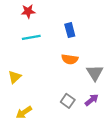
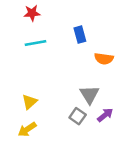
orange semicircle: (70, 59) -> (104, 59), moved
gray triangle: (95, 73) -> (90, 95), moved
yellow triangle: (15, 77) -> (30, 102), moved

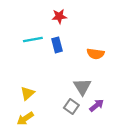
red star: (32, 13) -> (59, 16), moved
blue rectangle: (80, 35) -> (57, 45), moved

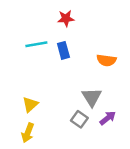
yellow arrow: (25, 119) -> (28, 133), turned -35

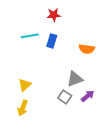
blue rectangle: (63, 50) -> (52, 41), turned 32
gray triangle: (92, 97) -> (75, 79), turned 42

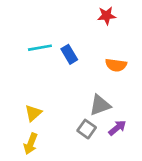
red star: (54, 15) -> (107, 16), moved
blue rectangle: (52, 41) -> (69, 54), turned -48

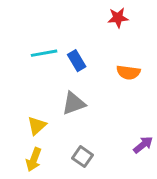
gray triangle: (100, 105) -> (74, 103), moved
purple arrow: (117, 128) -> (143, 145), moved
gray square: (87, 129) -> (83, 157), moved

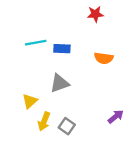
blue rectangle: (77, 61) -> (62, 49), turned -56
yellow arrow: (34, 160) -> (44, 121), moved

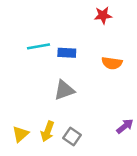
yellow triangle: (30, 101) -> (20, 134), moved

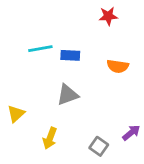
yellow triangle: (20, 134) -> (16, 114), moved
gray square: (72, 137) -> (99, 146), moved

